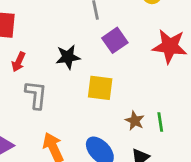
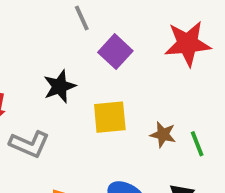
gray L-shape: (36, 95) -> (29, 144), turned 120
brown star: (135, 121) -> (163, 135), moved

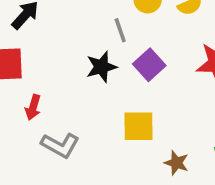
black star: (60, 86) -> (101, 67), moved
brown star: (163, 135) -> (176, 163), moved

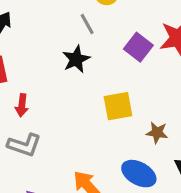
purple square: (149, 65) -> (138, 47), moved
gray L-shape: (60, 145) -> (24, 145), moved

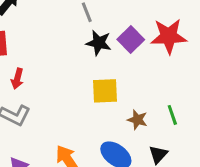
black star: (76, 59) -> (99, 43), moved, turned 30

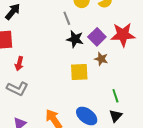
green line: (172, 115) -> (115, 96), moved
brown star: (137, 120) -> (101, 59), moved

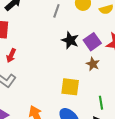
gray line: (67, 18) -> (56, 11), moved, turned 32
yellow square: (79, 72) -> (70, 87), moved

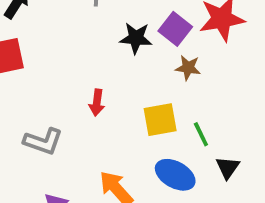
red arrow: (11, 56) -> (97, 103), moved
green line: (101, 103) -> (201, 134), moved

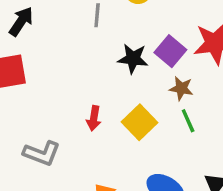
yellow square: (160, 120) -> (139, 122), moved, turned -36
green line: (201, 134) -> (188, 121), moved

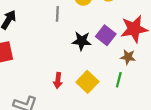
brown star: (181, 88) -> (128, 57), moved
green line: (188, 121) -> (119, 80), turned 40

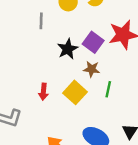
black star: (82, 41) -> (68, 49), turned -30
brown star: (128, 57) -> (92, 69), moved

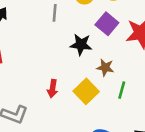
purple square: (93, 42) -> (107, 24), moved
black star: (68, 49) -> (81, 45), turned 30

